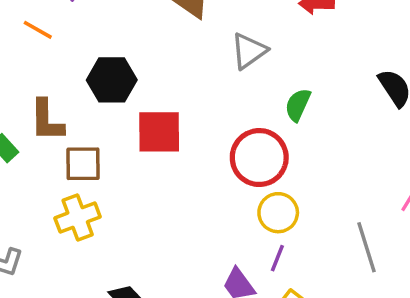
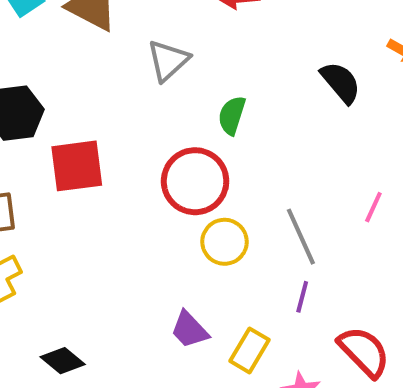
gray line: (366, 247) -> (301, 237), moved
purple line: (277, 258) -> (302, 297), moved

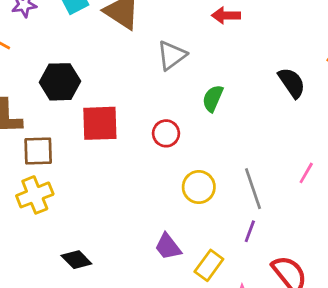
red circle: (195, 181) -> (166, 133), moved, size x0.6

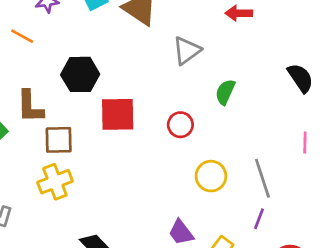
pink line: (306, 173) -> (305, 142), moved, turned -30

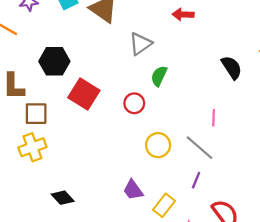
green semicircle: (225, 92) -> (159, 76), moved
red square: (118, 114) -> (84, 94), turned 32
pink line: (305, 142) -> (214, 118), moved
gray line: (262, 178) -> (199, 148), turned -32

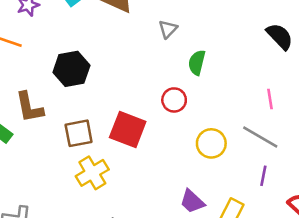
gray triangle: (140, 44) -> (168, 29), size x0.7
red square: (84, 94) -> (128, 130), moved
brown square: (36, 114) -> (79, 133), moved
yellow cross: (32, 147) -> (92, 173), moved

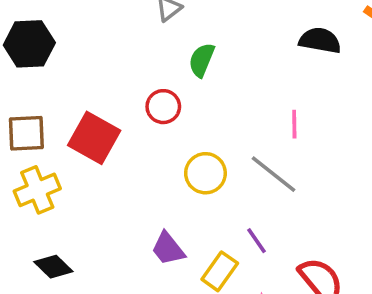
black semicircle: (280, 36) -> (320, 40), turned -44
purple line: (263, 176) -> (257, 241), moved, turned -54

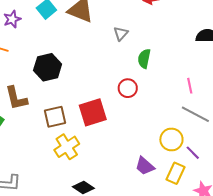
pink line: (294, 124) -> (190, 86), moved
red square: (94, 138) -> (93, 112), turned -36
yellow circle: (205, 173) -> (171, 139), moved

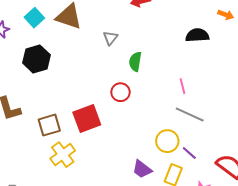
black hexagon: (48, 67) -> (36, 59), moved

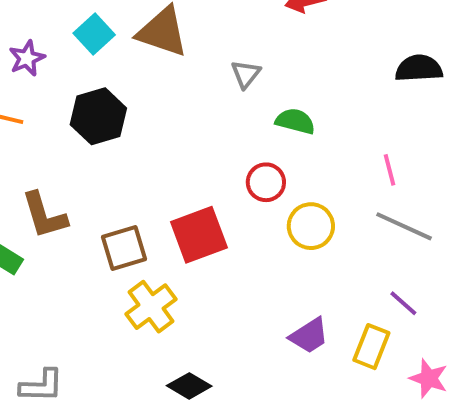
green semicircle: (135, 62) -> (295, 121), turned 96
yellow circle: (167, 141) -> (311, 226), moved
purple trapezoid: (142, 169) -> (309, 336), turned -70

